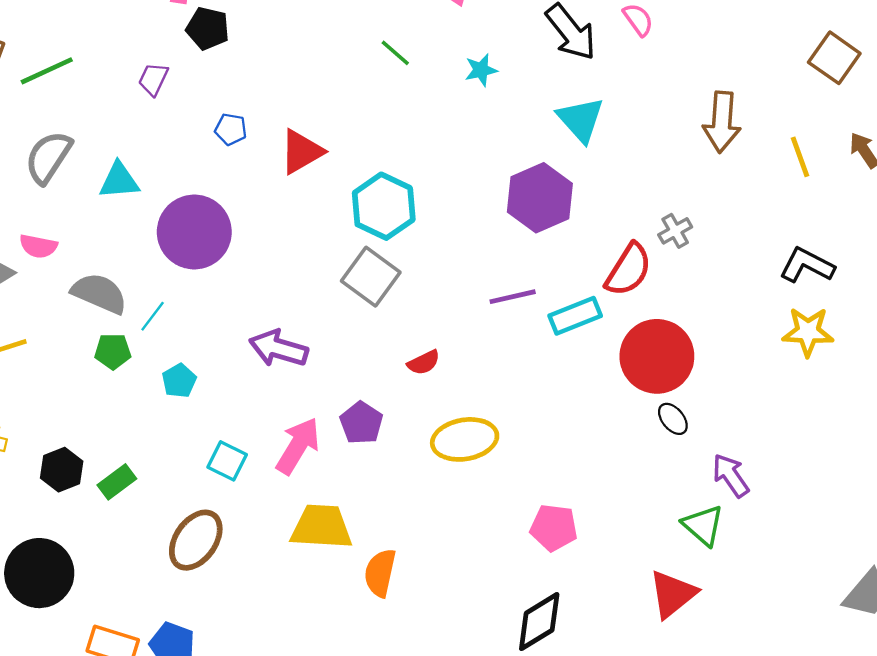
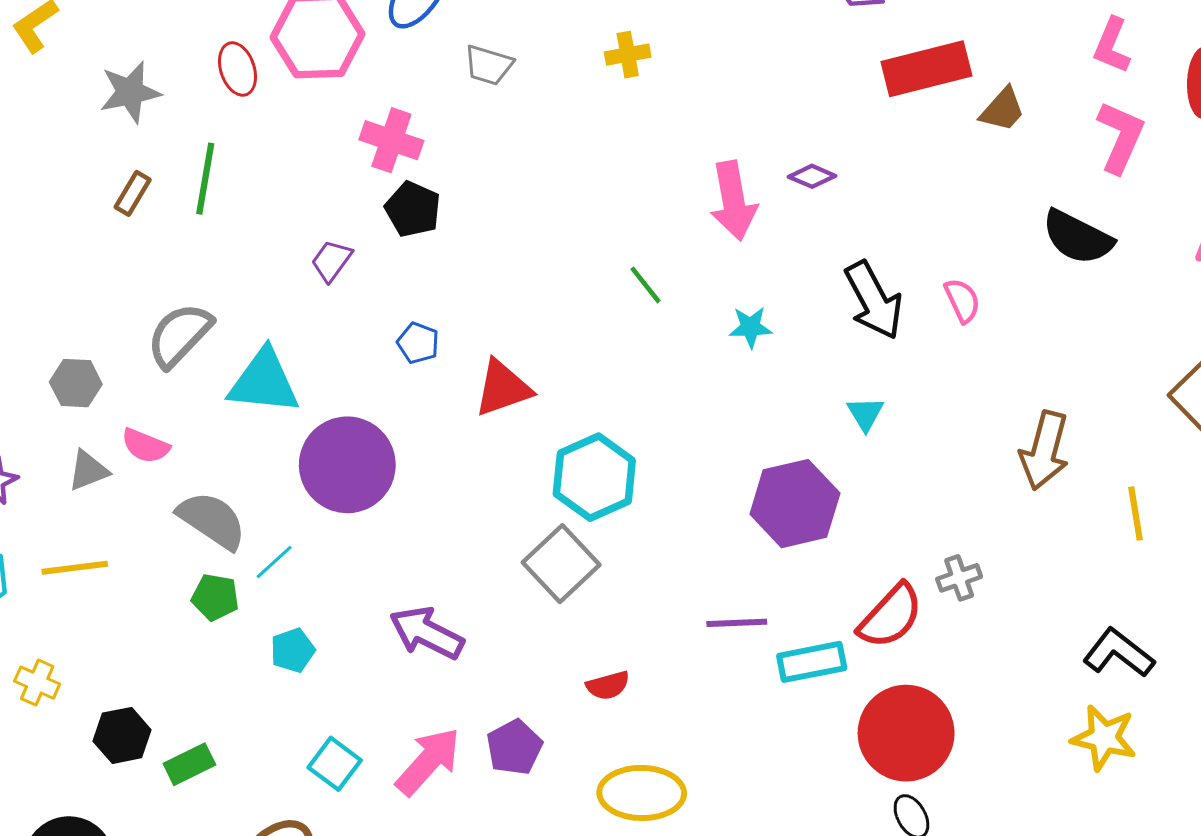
green line: (47, 71) -> (205, 179), moved, turned -66
cyan triangle: (581, 119) -> (865, 414), size x0.6
cyan triangle: (119, 181) -> (264, 382), size x1.4

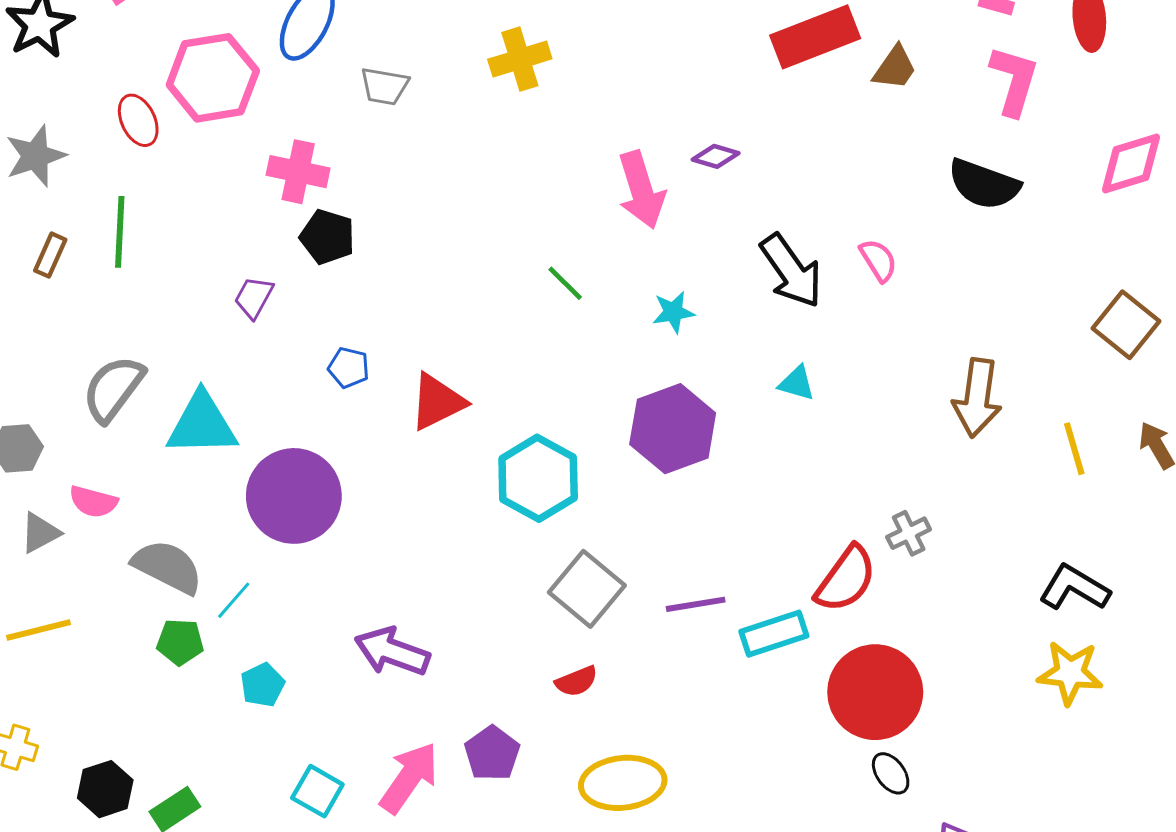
yellow cross: (628, 55) -> (520, 59), size x1.4
cyan triangle: (865, 414) -> (797, 383), turned -36
purple hexagon: (795, 504) -> (673, 429), moved
gray square: (561, 564) -> (587, 589), moved

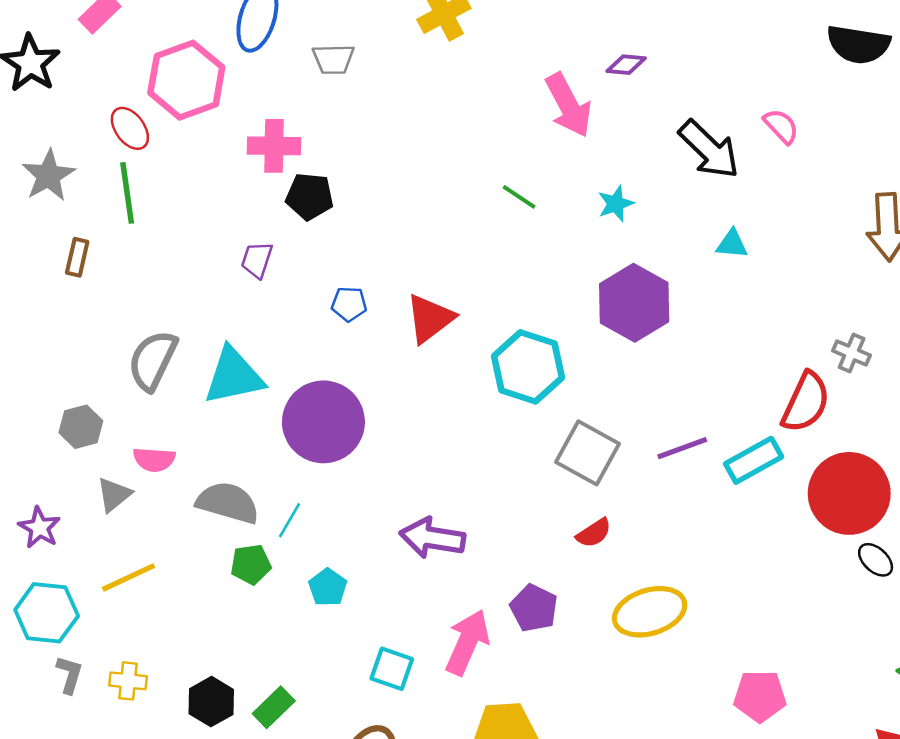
green line: (120, 232) -> (127, 193), moved
gray cross: (909, 533) -> (852, 353), turned -30

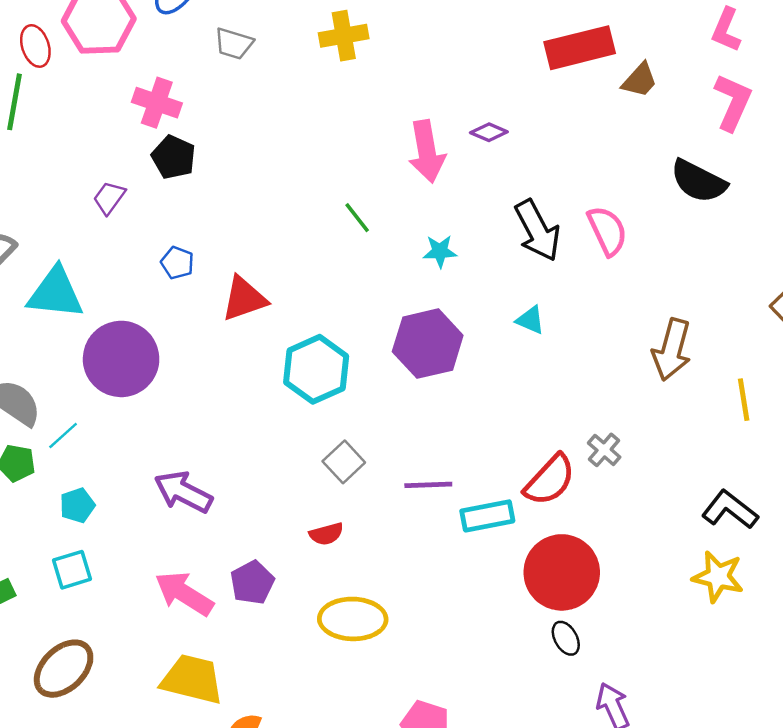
pink semicircle: (781, 126) -> (607, 231), size x1.4
gray square: (588, 453) -> (344, 462), size x0.7
pink arrow: (467, 642) -> (184, 593), turned -100
cyan square: (392, 669) -> (72, 570), moved, turned 36

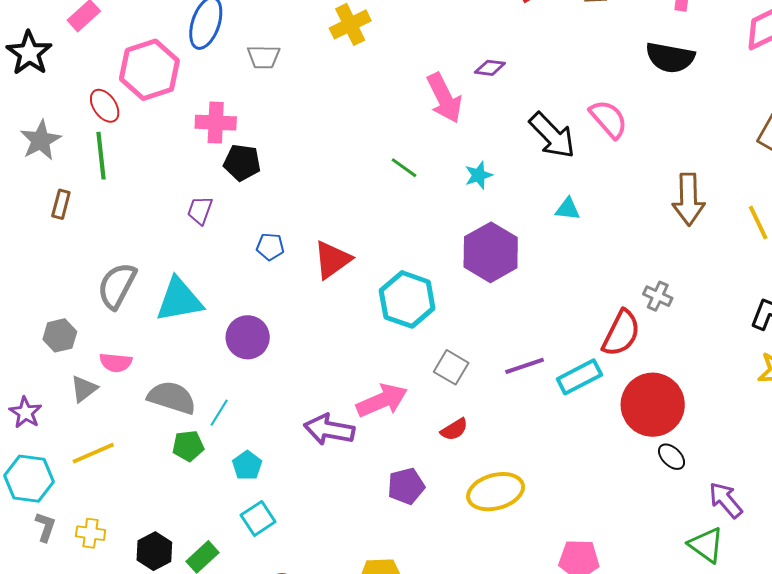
purple circle: (121, 359) -> (248, 337), size x0.7
purple pentagon: (252, 583) -> (406, 486), turned 30
pink arrow: (184, 593) -> (382, 401), moved, turned 141

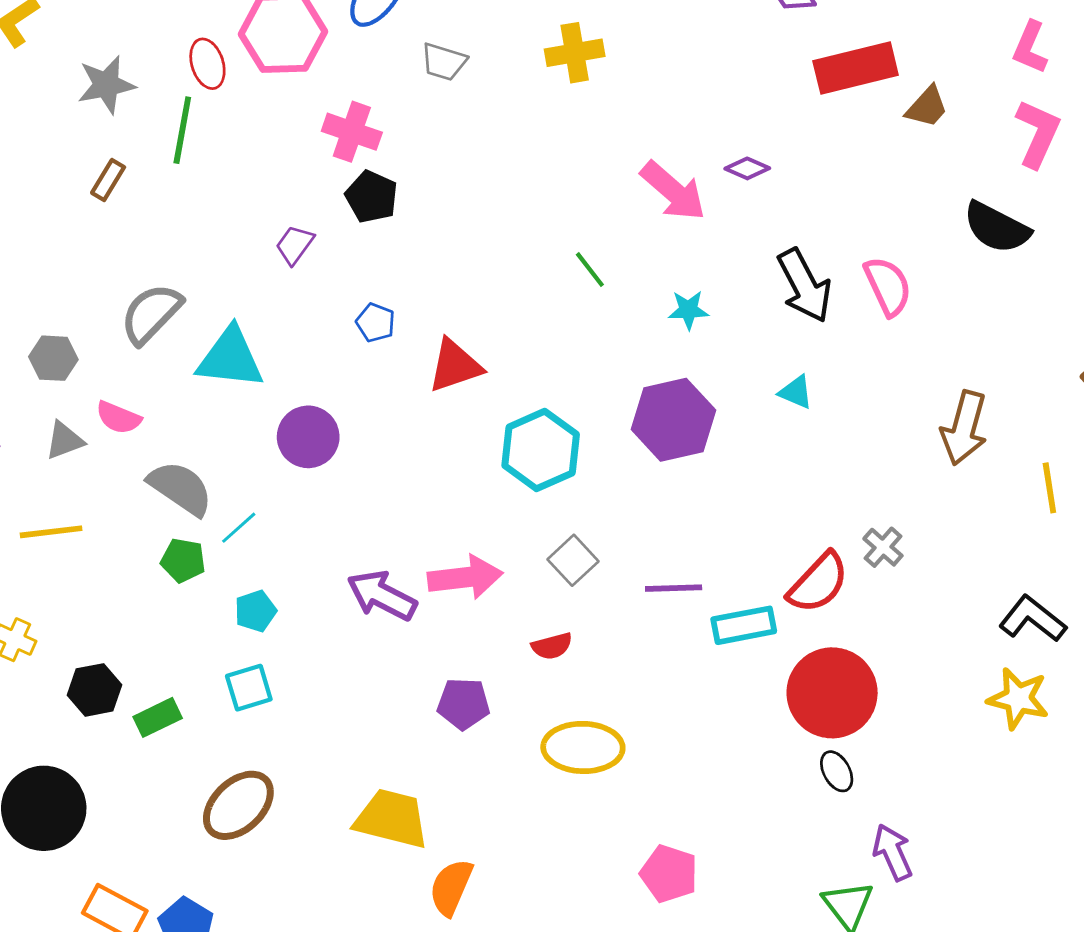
pink arrow: (444, 98) -> (673, 191), turned -39

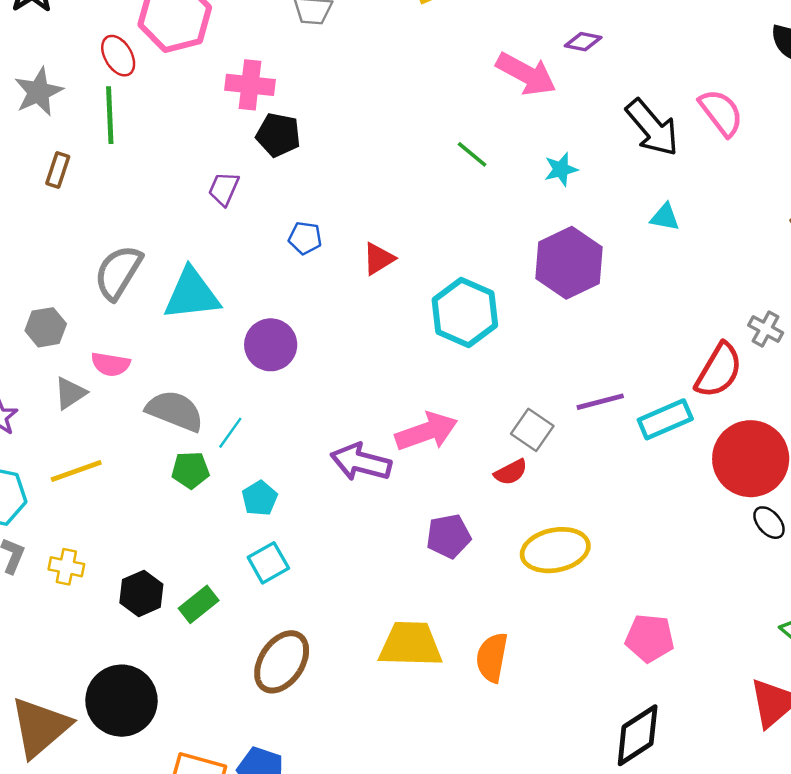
red triangle: (455, 366) -> (379, 259), size x0.7
gray square: (573, 560) -> (532, 430), moved
orange semicircle: (451, 887) -> (492, 657), moved

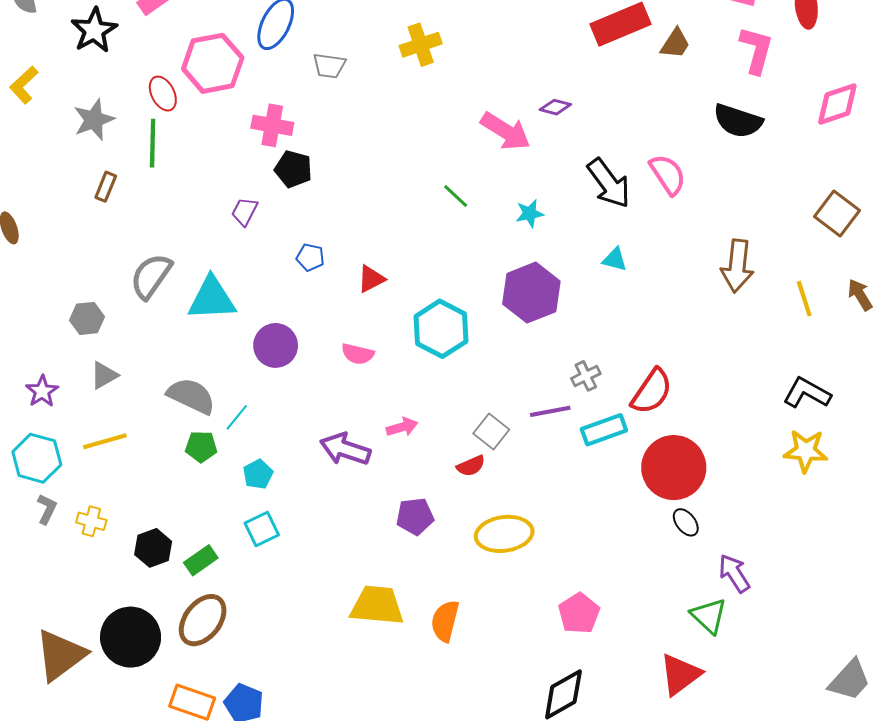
gray cross: (766, 329) -> (586, 376), moved, turned 32
pink semicircle: (111, 364) -> (358, 354), moved
pink arrow: (426, 432) -> (402, 427), size x0.6
pink pentagon: (650, 638) -> (579, 613), turned 30
brown ellipse: (282, 662) -> (203, 620), moved

